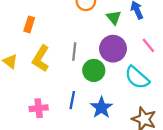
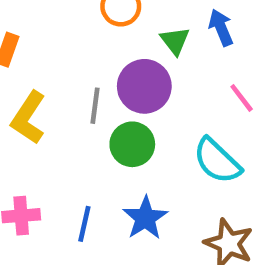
purple circle: (113, 49) -> (144, 86), moved
blue line: (72, 100) -> (84, 224), moved

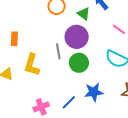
blue star: (145, 218) -> (94, 92), turned -30
blue line: (84, 224) -> (69, 102), turned 49

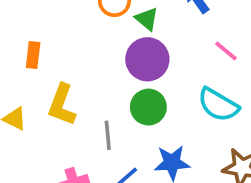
green triangle: (84, 14) -> (147, 19), moved
gray line: (58, 51) -> (108, 135), moved

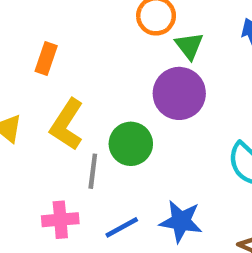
green circle: (148, 107) -> (131, 144), moved
gray line: (108, 135) -> (93, 171), moved

